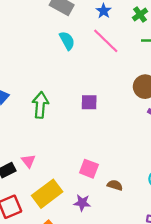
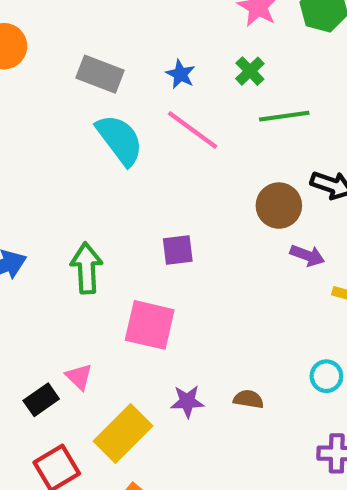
cyan semicircle: (67, 41) -> (120, 140), size x1.5
pink square: (89, 169) -> (150, 325), moved, size x1.4
purple star: (82, 203) -> (187, 401), moved

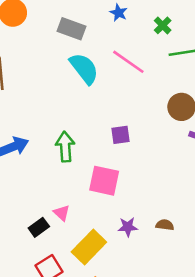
blue star: (180, 74) -> (119, 13), moved

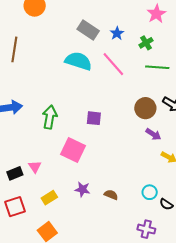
blue star: (119, 13) -> (117, 33), moved
gray rectangle: (72, 29) -> (88, 30), moved
cyan semicircle: (84, 68) -> (78, 61), turned -48
yellow rectangle: (89, 247) -> (49, 198), size x0.6

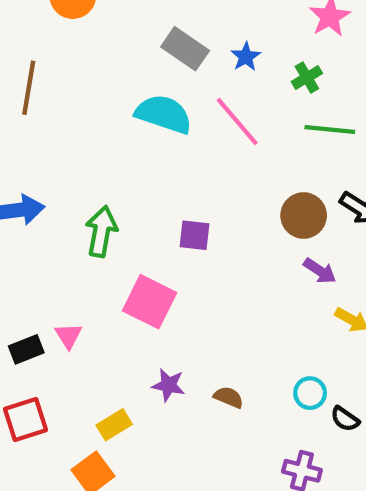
yellow rectangle: (49, 198) -> (114, 425), moved

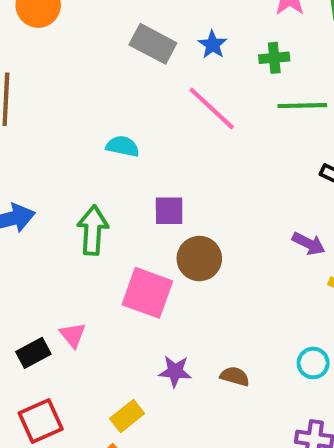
green cross: (307, 78) -> (274, 58), turned 32
cyan semicircle: (164, 114) -> (123, 146), moved, size x0.6
brown circle: (304, 215) -> (199, 259), moved
purple square: (195, 235) -> (169, 211), moved

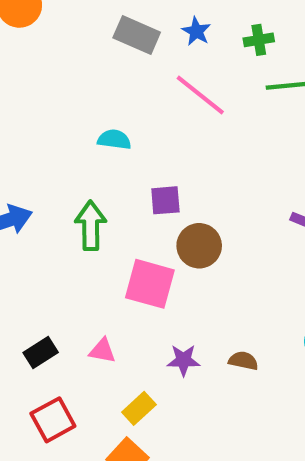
pink triangle: (73, 335) -> (102, 351), moved, turned -36

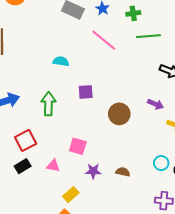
brown circle: (199, 246) -> (119, 114), moved
pink square: (150, 284) -> (78, 146), moved, size x0.7
red square: (53, 420) -> (26, 140), moved

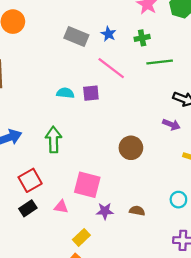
purple square: (86, 92) -> (91, 93), moved
purple arrow: (156, 104) -> (171, 125), moved
pink square: (78, 146) -> (87, 185), size x1.4

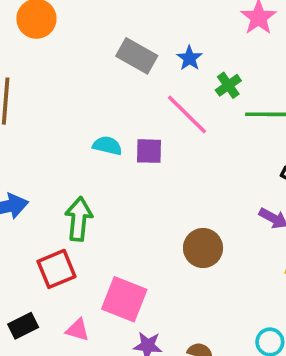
green cross: (142, 38) -> (228, 85), moved, turned -32
red square: (30, 180) -> (56, 269), moved

